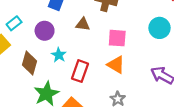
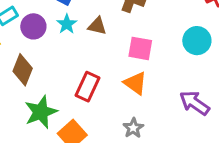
purple circle: (45, 31) -> (33, 26), moved
cyan star: (59, 55) -> (67, 24), moved

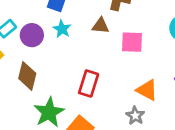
brown triangle: (97, 26) -> (101, 26), moved
orange triangle: (135, 83) -> (147, 90), moved

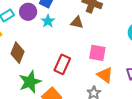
purple circle: (32, 35) -> (28, 12), moved
pink square: (132, 42) -> (97, 53), moved

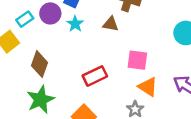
red rectangle: (62, 64) -> (95, 76), turned 42
green star: (30, 82) -> (40, 100), moved

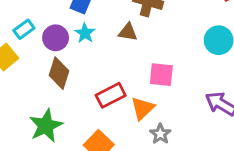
purple circle: (50, 13) -> (56, 38), moved
brown diamond: (39, 64) -> (59, 73), moved
orange triangle: (148, 87) -> (143, 108), moved, turned 45

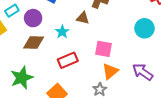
cyan star: (85, 33) -> (62, 32), moved
brown diamond: (59, 73) -> (34, 42), turned 70
orange triangle: (143, 108) -> (110, 71), moved

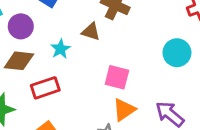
red rectangle: (68, 60) -> (45, 88), moved

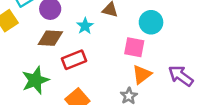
cyan circle: (177, 53) -> (151, 22), moved

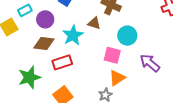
cyan star: (85, 26) -> (73, 35), size x1.5
purple arrow: (181, 76) -> (150, 63), moved

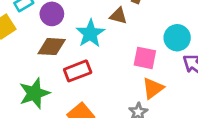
cyan circle: (127, 36) -> (177, 38), moved

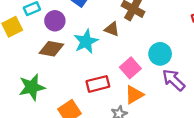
pink square: (145, 58) -> (130, 68), turned 30
red rectangle: (78, 71) -> (98, 84), moved

